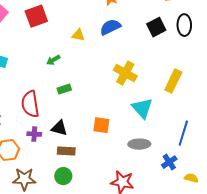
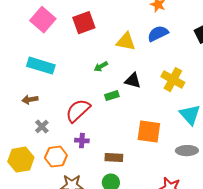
yellow triangle: (78, 35) -> (126, 42), size x1.5
red semicircle: (30, 104) -> (78, 111), turned 56
orange square: (101, 125) -> (149, 132), size x1.4
black triangle: (59, 128) -> (133, 81), moved

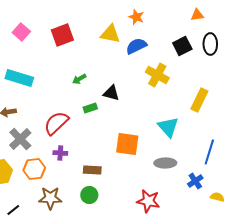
pink square: (43, 20) -> (21, 32), size x0.7
yellow triangle: (126, 42) -> (110, 34), moved
yellow cross: (173, 80) -> (157, 75), moved
gray cross: (42, 127) -> (20, 139), size x1.6

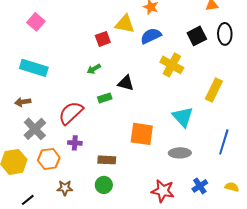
red square: (62, 35) -> (103, 39), moved, size x0.7
blue cross: (195, 181) -> (200, 186), moved
brown star: (50, 198) -> (65, 188), size x0.7

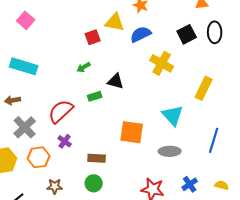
purple cross: (75, 143) -> (65, 141), turned 32

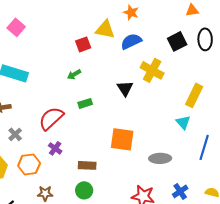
black triangle: (116, 81) -> (125, 88), moved, turned 42
cyan triangle: (173, 115) -> (183, 122), moved, size x0.7
gray cross: (25, 127) -> (15, 134), size x0.6

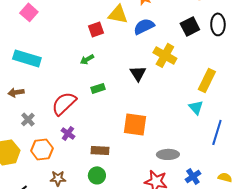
gray ellipse: (160, 158) -> (168, 154), moved

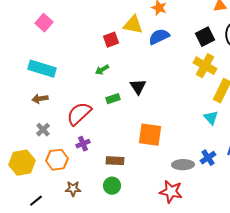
yellow cross: (165, 55) -> (205, 66), moved
black triangle: (138, 73) -> (138, 87), moved
brown arrow: (16, 92) -> (40, 99), moved
purple cross: (68, 133) -> (83, 144), turned 32
blue cross: (193, 176) -> (208, 158), moved

